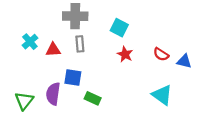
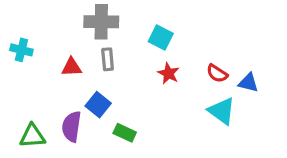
cyan cross: (30, 42) -> (21, 50), moved, turned -35
blue square: (73, 78) -> (98, 105), turned 30
cyan triangle: (162, 95) -> (222, 111), moved
green triangle: (24, 101) -> (32, 136), turned 48

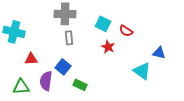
cyan cross: (21, 50) -> (14, 32), size x1.5
red triangle: (72, 67) -> (31, 59), moved
red semicircle: (217, 73) -> (126, 31), moved

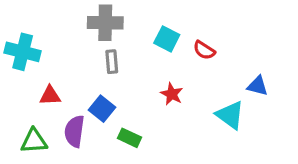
red star: (108, 47) -> (172, 94), moved

